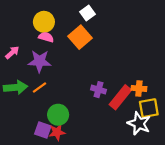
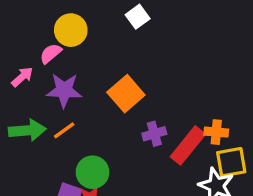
pink semicircle: (46, 37) -> (51, 53), moved, turned -56
orange square: (80, 37) -> (126, 94), moved
purple cross: (99, 90) -> (154, 134), turned -32

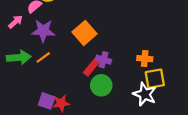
purple cross: (154, 134) -> (103, 60), turned 32
red rectangle: (188, 145) -> (91, 67), moved, size x0.7
green circle: (92, 172) -> (101, 85), moved

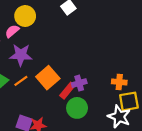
orange square: (85, 33) -> (48, 78), moved
purple cross: (103, 60) -> (79, 83), turned -32

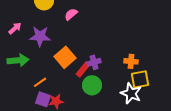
pink semicircle: (12, 31) -> (71, 14), moved
orange line: (21, 81) -> (40, 82), moved

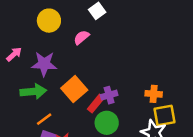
green arrow: (18, 60) -> (33, 91), moved

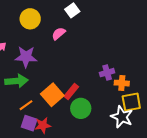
orange square: (74, 89) -> (52, 95), moved
purple cross: (109, 95) -> (107, 73), moved

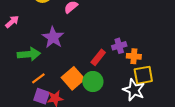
purple star: (26, 57) -> (53, 37), moved, turned 30
red rectangle: (71, 92) -> (98, 57), moved
orange square: (52, 95) -> (73, 78), moved

